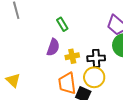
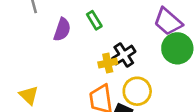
purple semicircle: (53, 47) -> (62, 30), moved
black cross: (96, 58) -> (124, 55), moved, turned -30

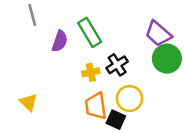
green rectangle: (94, 20) -> (90, 32), size x1.6
yellow cross: (108, 63) -> (91, 72), moved

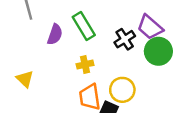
black cross: (117, 65) -> (125, 39), moved
yellow triangle: (29, 102) -> (25, 79), moved

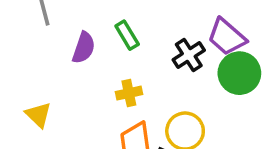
green rectangle: (84, 26) -> (127, 35), size x0.7

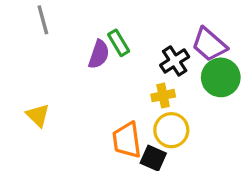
purple semicircle: (84, 48) -> (99, 54), moved
yellow cross: (129, 93) -> (163, 96), moved

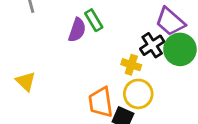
black cross: (175, 61) -> (152, 45), moved
yellow cross: (163, 96) -> (131, 65), turned 30

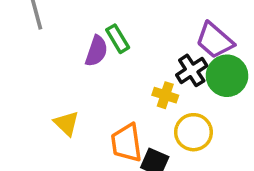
yellow triangle: (26, 81) -> (66, 123), moved
yellow circle: (138, 94) -> (193, 132), moved

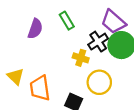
green rectangle: (118, 39) -> (67, 21), moved
orange trapezoid: (126, 143) -> (40, 88), moved

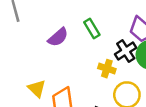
purple semicircle: (35, 29) -> (58, 37), turned 30

